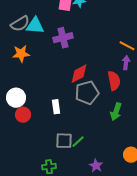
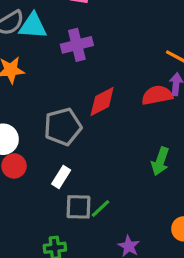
red semicircle: (114, 81) -> (157, 95), moved, turned -90
gray pentagon: (87, 93) -> (63, 127), moved
white rectangle: (56, 107) -> (61, 177), moved, turned 40

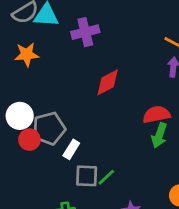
red semicircle: (157, 95) -> (156, 114), moved
gray pentagon: (63, 127) -> (49, 128), moved

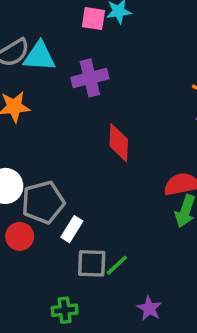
red diamond: (108, 82) -> (119, 143), turned -60
red circle: (29, 140) -> (20, 236), moved

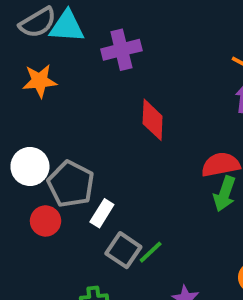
gray pentagon: (43, 202) -> (71, 184), turned -30
gray square: (92, 263) -> (123, 250), turned 32

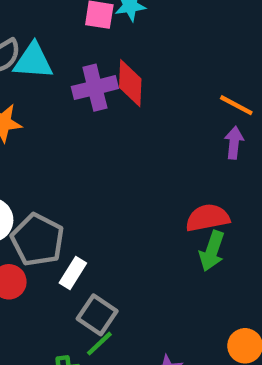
red diamond: (153, 120) -> (130, 83), moved
green line: (151, 252) -> (99, 344), moved

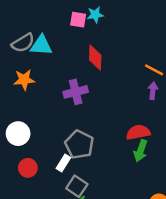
purple cross: (95, 88) -> (76, 92), moved
gray pentagon: (38, 240) -> (79, 145), moved

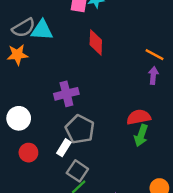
orange star: (24, 80) -> (17, 55), moved
purple cross: (76, 92) -> (66, 94), moved

